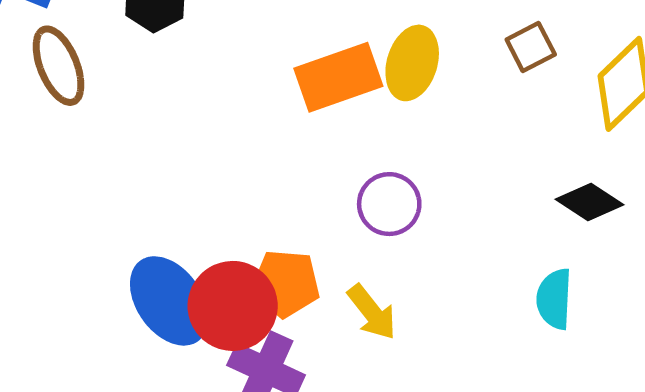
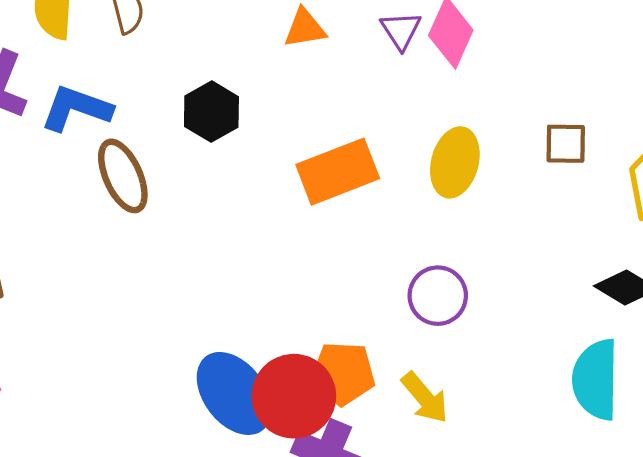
brown square: (531, 47) -> (566, 144), turned 30
orange rectangle: (338, 77) -> (338, 172), moved
cyan semicircle: (554, 299) -> (596, 380), size x1.4

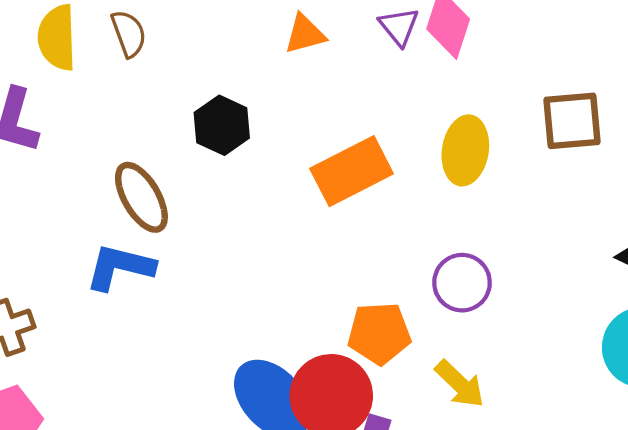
blue L-shape: (76, 108) -> (120, 267), moved
brown square: (566, 144) -> (572, 121), size x1.4
orange pentagon: (343, 373) -> (379, 333), moved

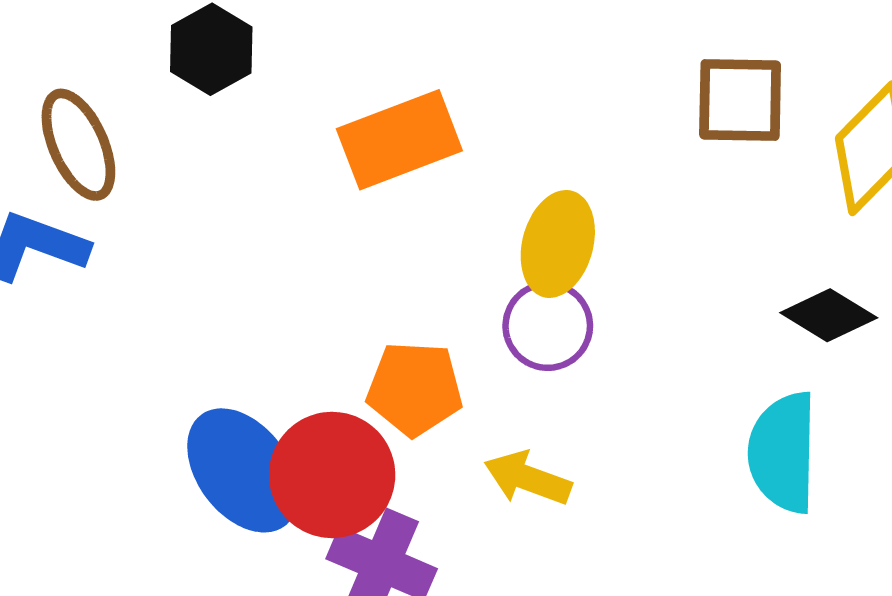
yellow ellipse: (465, 150) -> (558, 244), moved
yellow arrow: (460, 384) -> (528, 478), turned 150

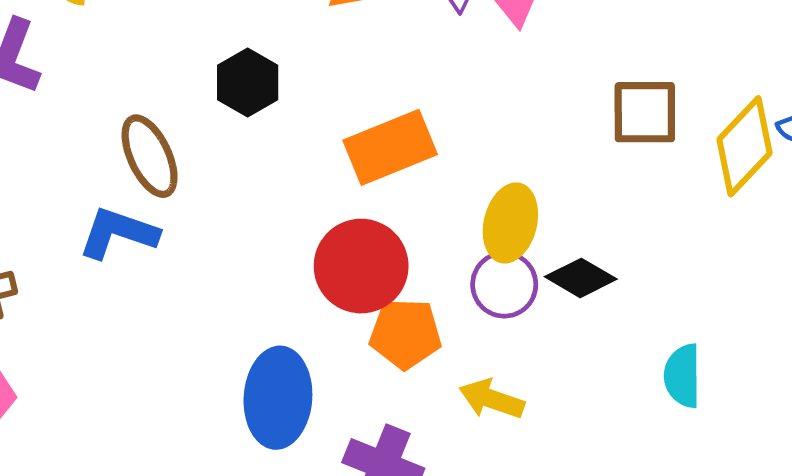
black diamond: (829, 315) -> (581, 278), moved
cyan semicircle: (783, 453) -> (683, 376), size x0.7
blue ellipse: (243, 470) -> (278, 398), turned 42
red circle: (332, 475) -> (361, 266), moved

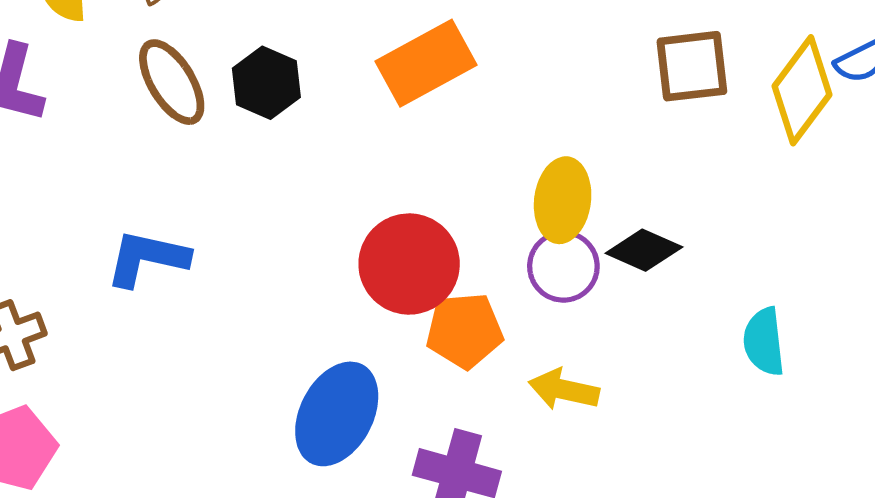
orange rectangle: (390, 147) -> (426, 63), moved
brown ellipse: (150, 156) -> (172, 82), moved
blue ellipse: (278, 398) -> (337, 414), turned 30

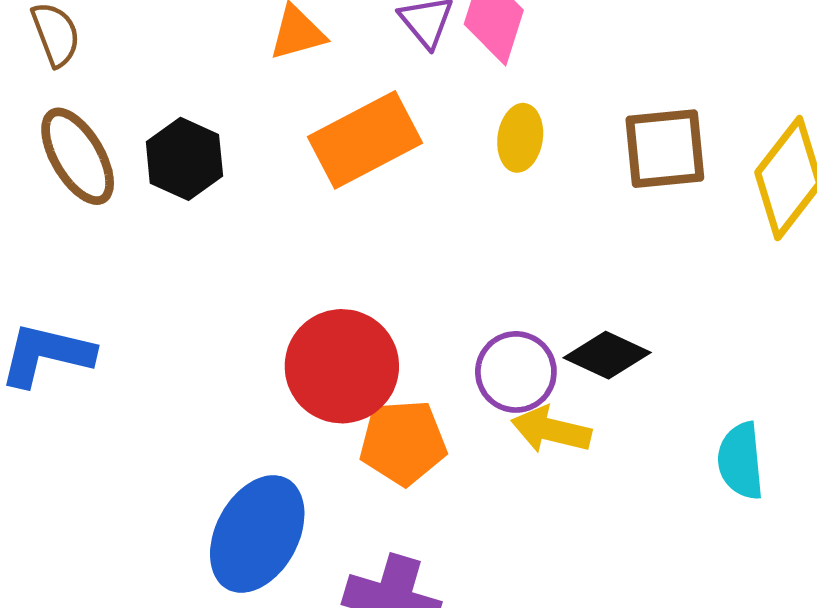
yellow ellipse: (563, 200) -> (520, 138), moved, size x0.7
yellow arrow: (564, 390) -> (551, 430), moved

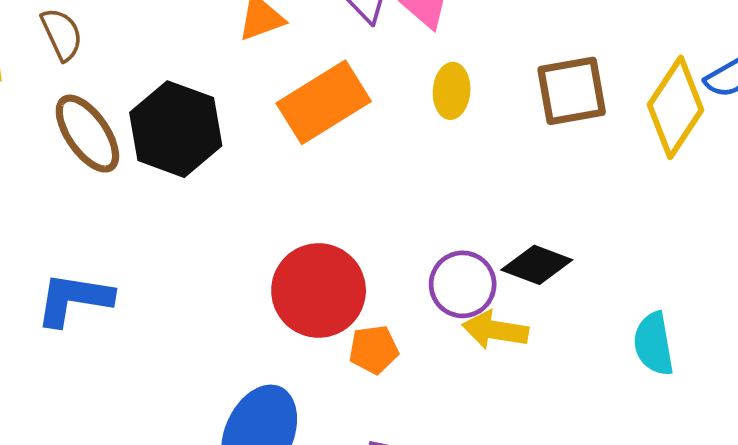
black hexagon: (184, 159) -> (176, 129), size x1.4
orange pentagon: (403, 442) -> (374, 350), size x0.7

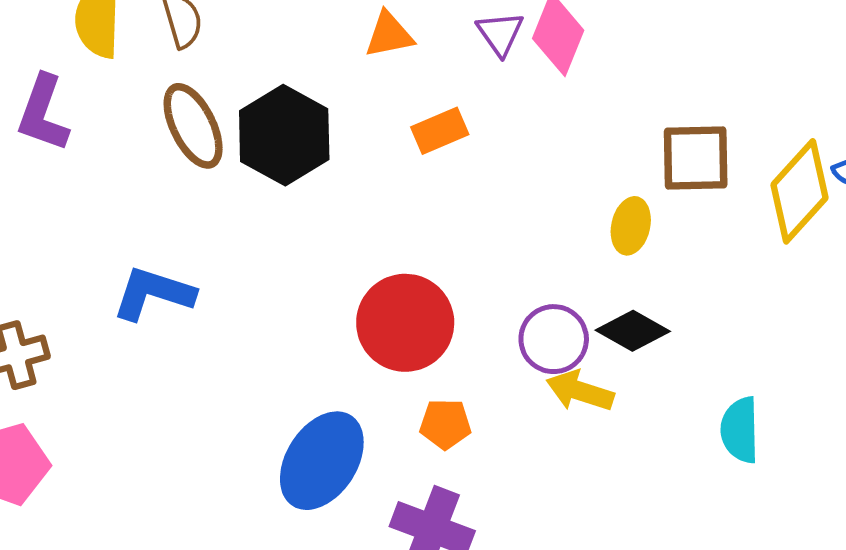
yellow ellipse: (452, 91) -> (631, 226), moved
orange rectangle: (324, 102) -> (440, 131), size x0.6
orange pentagon: (374, 350) -> (445, 424), moved

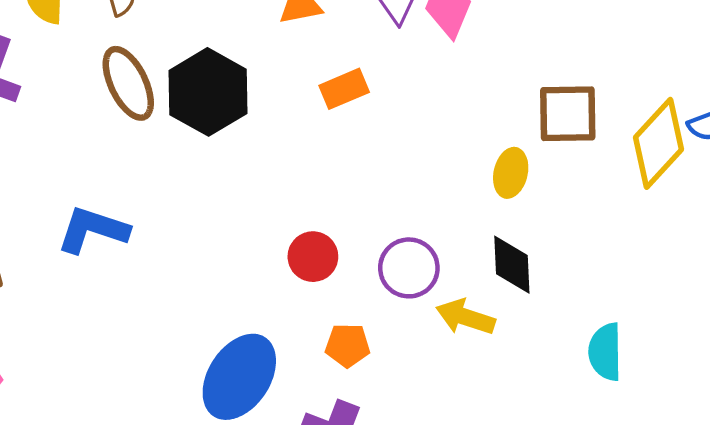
red circle: (405, 323) -> (313, 257), size x0.6
black diamond: (633, 331) -> (512, 265), turned 58
purple circle: (554, 339) -> (409, 268), moved

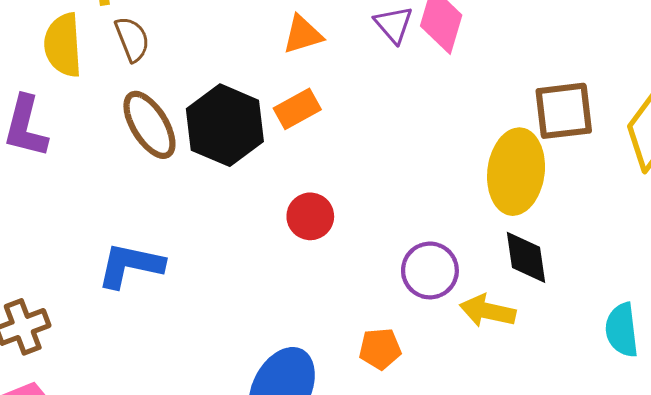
orange rectangle: (344, 89) -> (297, 109), moved
yellow ellipse: (511, 173) -> (516, 172), size x1.8
red circle: (313, 257) -> (310, 216), moved

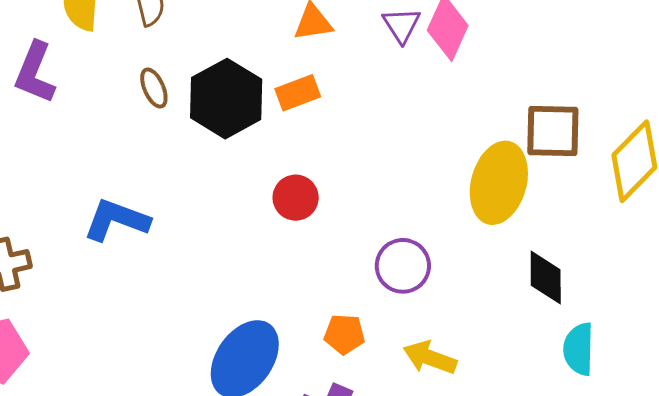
brown ellipse: (149, 125) -> (154, 88), size x0.6
black diamond: (526, 257) -> (546, 278), moved
yellow arrow: (488, 311) -> (430, 358), moved

